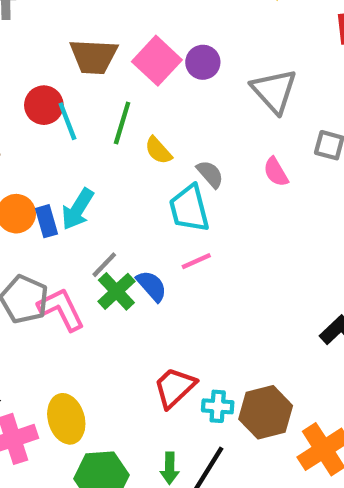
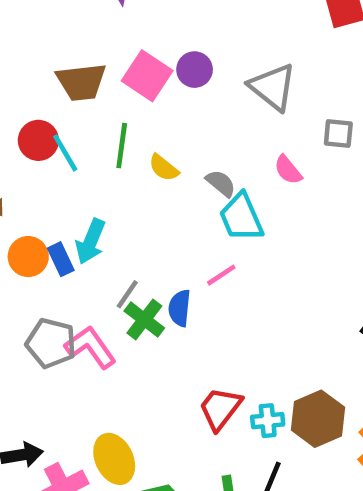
cyan trapezoid: (189, 208) -> (241, 217), moved
blue semicircle: (152, 286) -> (180, 308), turned -124

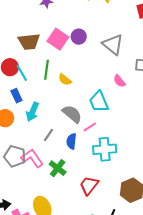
gray semicircle: (221, 183) -> (72, 114), moved, size x1.5
blue rectangle: (61, 259) -> (16, 96), moved
green cross: (144, 320) -> (58, 168), moved
cyan cross: (268, 421) -> (105, 149), moved, size x1.6

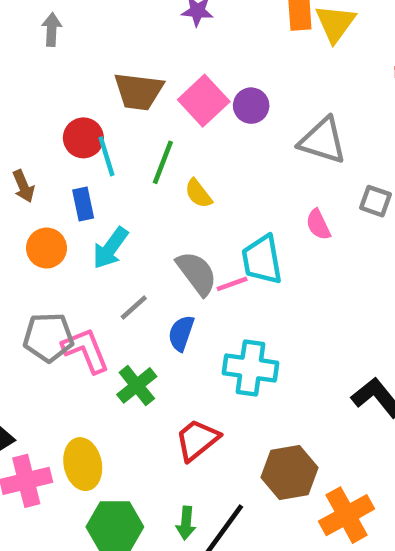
gray triangle: (113, 44) -> (323, 141), turned -35
pink line: (90, 127) -> (232, 284), moved
gray pentagon: (15, 156) -> (48, 337), turned -30

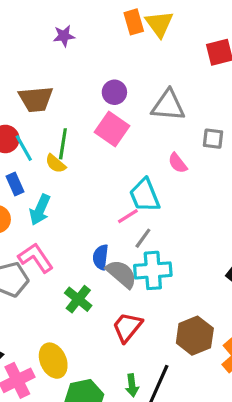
pink square: (204, 101) -> (112, 129), moved
yellow semicircle: (198, 194) -> (56, 164), moved
gray semicircle: (197, 273) -> (121, 274), moved
gray line: (134, 308) -> (143, 238), moved
pink L-shape: (86, 350) -> (36, 258), moved

